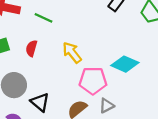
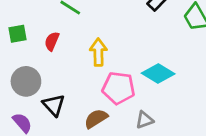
yellow arrow: (72, 53) -> (98, 52), turned 30
gray triangle: (107, 106) -> (145, 120), moved

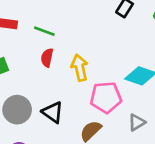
red semicircle: (52, 41) -> (47, 58), moved
black triangle: (54, 105) -> (53, 112), moved

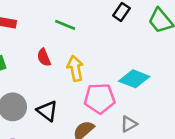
green line: (44, 31) -> (65, 25), moved
red semicircle: (47, 58) -> (44, 57), turned -36

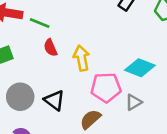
green line: (65, 25) -> (40, 23), moved
gray triangle: (129, 124) -> (134, 102), moved

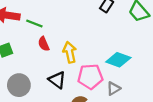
black triangle: (54, 100) -> (57, 80), moved

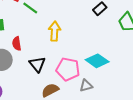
red semicircle: (44, 44) -> (17, 44), moved
yellow arrow: (70, 52) -> (55, 31), moved

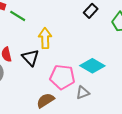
black triangle: (37, 64) -> (31, 58), moved

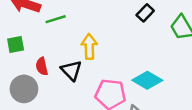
green line: (18, 16) -> (56, 19), turned -49

